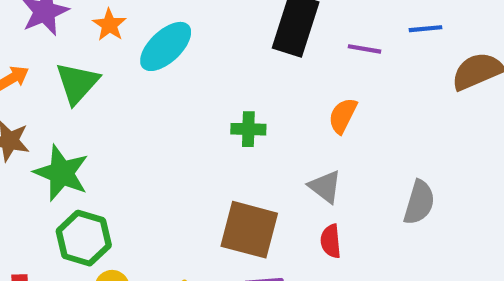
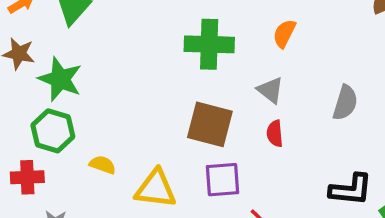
green cross: (248, 129) -> (209, 44), size x1.8
green hexagon: (84, 238) -> (53, 131), moved

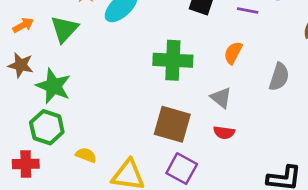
gray semicircle: (345, 103) -> (279, 77), moved
red semicircle: (275, 134) -> (224, 133), turned -78
purple square: (223, 180) -> (182, 169), turned 32

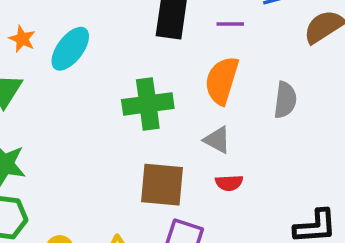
orange semicircle: (233, 53) -> (222, 80), size x1.6

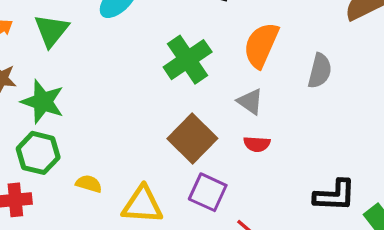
green cross: (148, 104) -> (188, 60), turned -33
brown square: (162, 185) -> (192, 138), turned 33

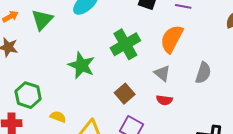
gray semicircle: (320, 71) -> (203, 73), moved
green star: (43, 102) -> (81, 65), moved
brown square: (192, 138) -> (125, 94), size x0.7

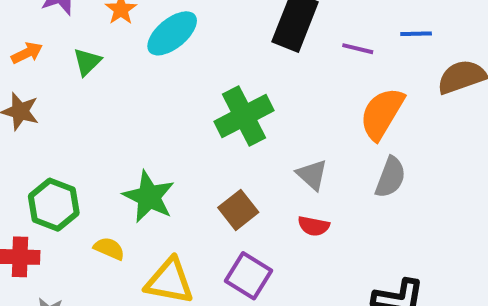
green triangle: (42, 20) -> (87, 62), size x0.7
orange semicircle: (172, 39) -> (382, 114), moved
green star: (81, 65) -> (149, 197), moved

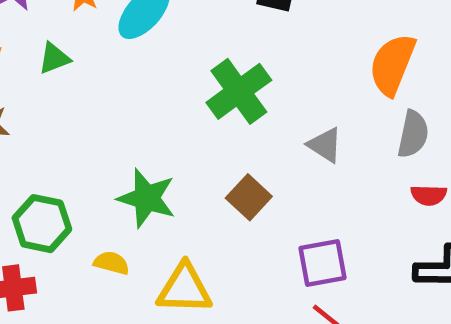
green triangle: (87, 62) -> (54, 58), turned 32
red semicircle: (314, 226) -> (429, 195), moved
purple square: (249, 276) -> (323, 263), moved, turned -33

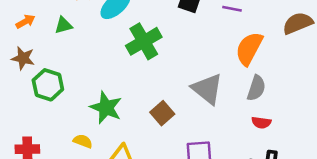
green cross: (239, 91) -> (144, 41), moved
gray triangle: (325, 145) -> (207, 89), size x1.6
green hexagon: (42, 224) -> (48, 85), moved

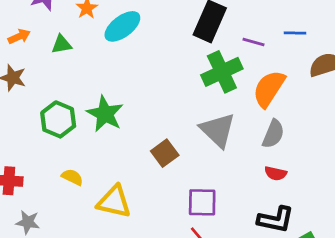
green cross: (144, 41) -> (222, 72), moved
green hexagon: (48, 85) -> (58, 119), moved
green star: (106, 108) -> (105, 114), moved

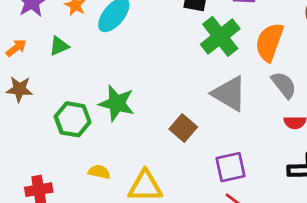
gray semicircle: (273, 134) -> (284, 85), turned -48

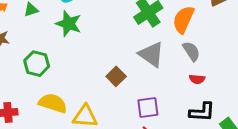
green star: (117, 103) -> (69, 24), moved
yellow semicircle: (99, 172) -> (53, 103), size x1.8

